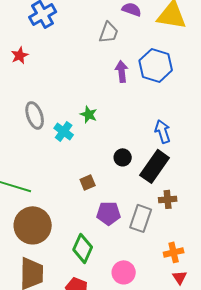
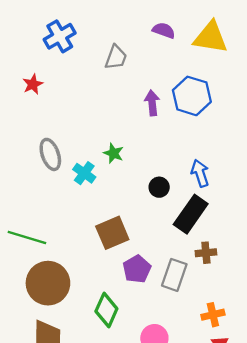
gray trapezoid: (109, 32) -> (116, 57), moved
black circle: (123, 157) -> (159, 187), moved
brown square: (88, 182) -> (112, 233), size x1.8
purple pentagon: (109, 213) -> (137, 269), turned -30

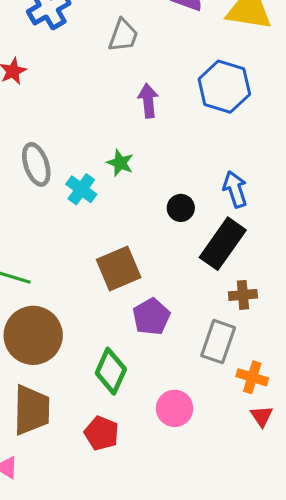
purple arrow: (152, 103) -> (148, 101), moved
gray rectangle: (174, 275) -> (218, 342), moved
orange cross: (213, 315) -> (252, 377), turned 30

